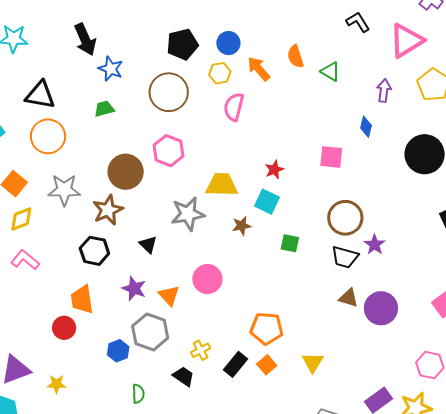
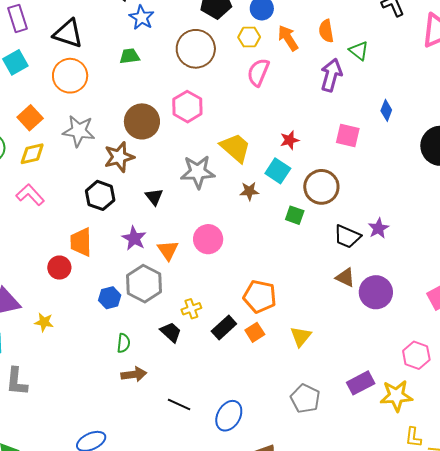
purple arrow: (384, 90) -> (331, 75), moved, size x1.4
yellow trapezoid: (222, 185) -> (235, 148), turned 32
brown circle: (345, 218) -> (321, 187), moved

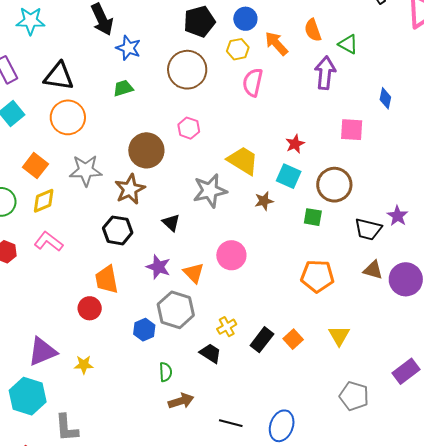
pink hexagon: (187, 107) -> (189, 128), size x0.7
orange pentagon: (260, 296) -> (317, 276), moved

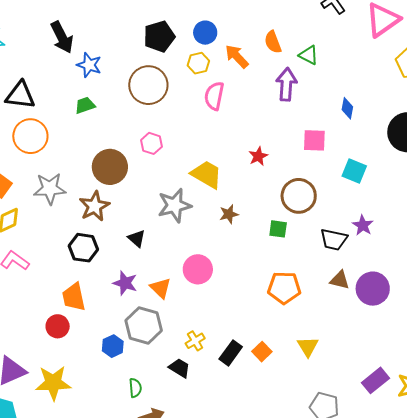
cyan square: (289, 176) -> (354, 171), moved
yellow star: (84, 365) -> (53, 383), size x1.8

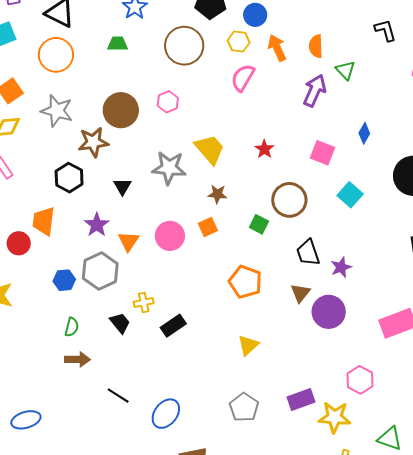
red star: (258, 156) -> (264, 149), turned -30
purple star: (363, 225) -> (341, 267), moved
black trapezoid: (334, 240) -> (308, 253), turned 40
brown triangle: (340, 280) -> (300, 293), turned 35
orange square: (262, 352) -> (208, 227), moved

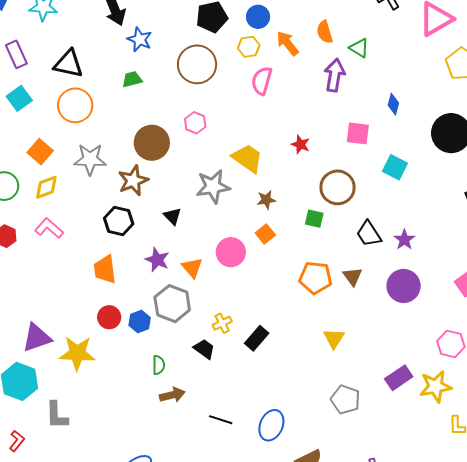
red circle: (19, 243) -> (109, 317), moved
brown triangle: (300, 293) -> (352, 276), moved

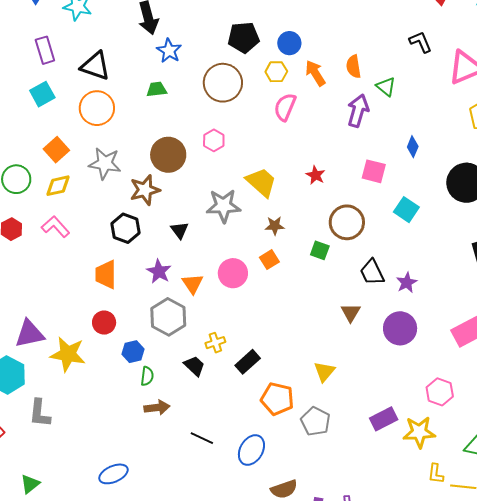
orange pentagon: (315, 278) -> (277, 399), moved
blue hexagon: (140, 322) -> (133, 352), moved
gray pentagon: (345, 400) -> (316, 421), moved

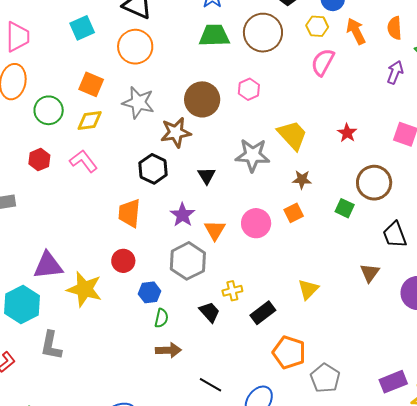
green trapezoid: (157, 89) -> (214, 35), moved, size x1.5
purple arrow: (358, 111) -> (395, 72), size x0.7
orange square: (56, 150) -> (91, 84), turned -30
yellow triangle: (324, 372) -> (308, 289), moved

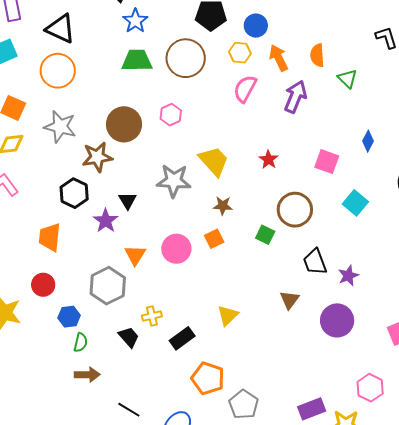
purple arrow: (395, 72) -> (295, 97), moved, size x1.4
purple star: (183, 215) -> (106, 221), moved

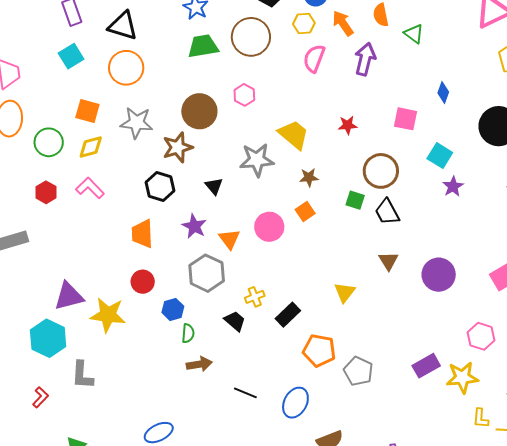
red star: (269, 160) -> (348, 125), turned -30
purple star: (106, 221) -> (194, 226), moved
black trapezoid: (315, 262) -> (387, 212), moved
purple star: (348, 276) -> (453, 186), moved
yellow triangle: (228, 315) -> (345, 292), moved

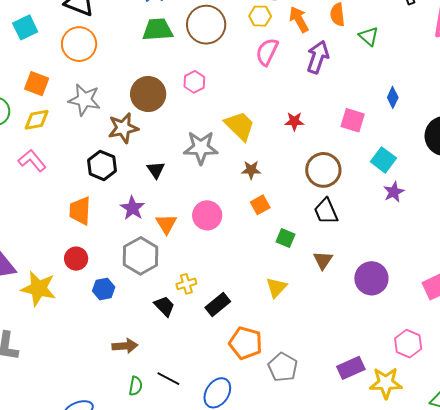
green square: (355, 200) -> (286, 238), moved
orange square: (305, 212) -> (260, 205), moved
green semicircle: (188, 333) -> (136, 386), moved

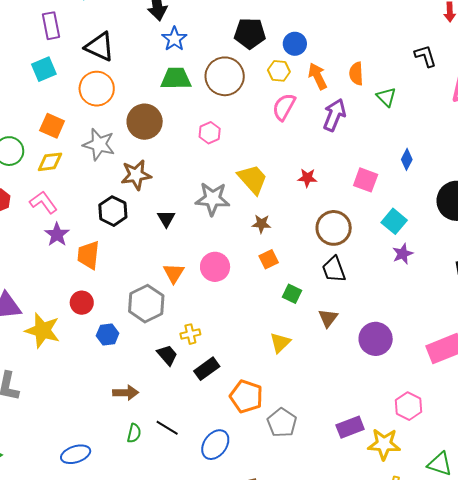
brown circle: (148, 94) -> (145, 122), moved
purple star: (133, 208) -> (57, 235), moved
black rectangle: (218, 305) -> (207, 369), moved

